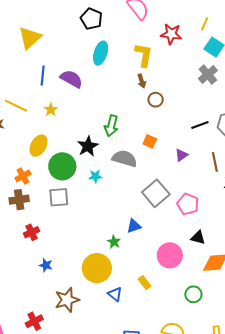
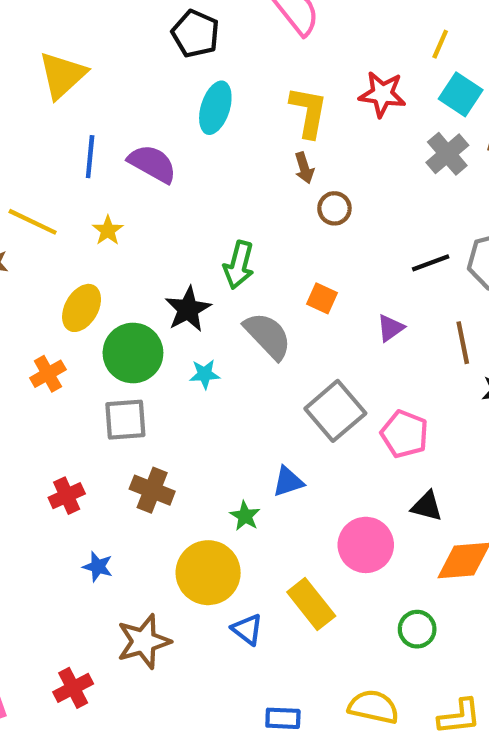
red star: (171, 34) -> (382, 94), moved
gray semicircle: (125, 159) -> (268, 336), turned 30
brown cross: (19, 200) -> (152, 490), moved, turned 30
yellow rectangle: (144, 283) -> (311, 604), size x1.6

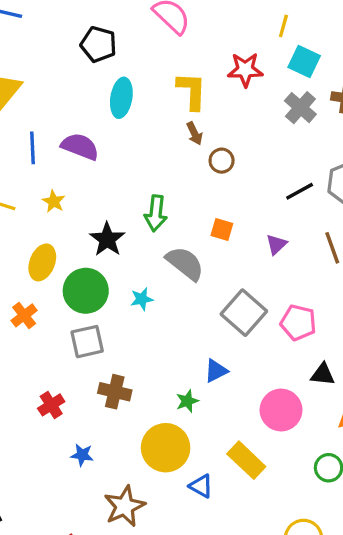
black star: (188, 309) -> (107, 239), moved
green star: (245, 516) -> (187, 401), turned 30

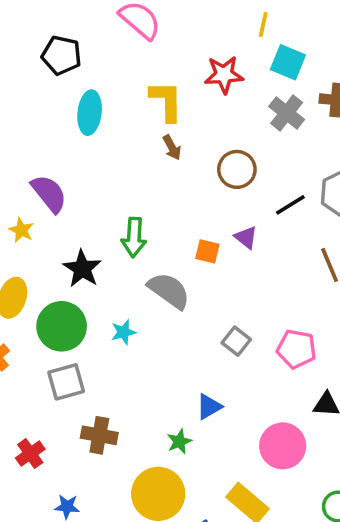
purple semicircle: (80, 147) -> (49, 194), moved, turned 33
brown circle: (222, 161) -> (237, 169), moved, size x1.4
purple triangle: (276, 244) -> (246, 237), moved, turned -35
gray square: (244, 313) -> (236, 341), size x0.6

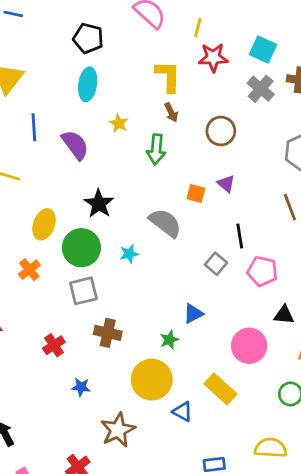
yellow line: (263, 25) -> (198, 28), moved
cyan ellipse: (90, 113) -> (88, 84), moved
black line: (290, 205) -> (240, 236), moved, turned -70
yellow star: (21, 230) -> (119, 123), moved
green arrow: (134, 237) -> (156, 149), moved

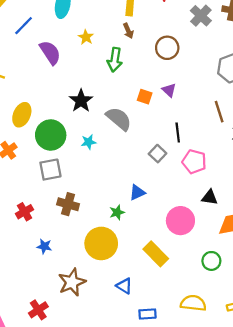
blue line: (34, 127) -> (24, 26), moved, turned 45
black star: (99, 204) -> (81, 101), moved
blue triangle: (183, 412) -> (124, 286), moved

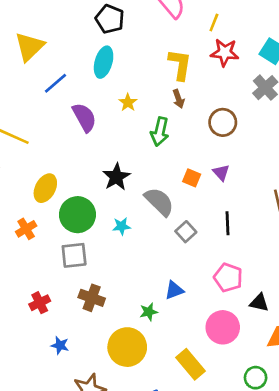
gray square: (158, 154) -> (186, 232), moved
pink pentagon: (194, 162) -> (228, 278), moved

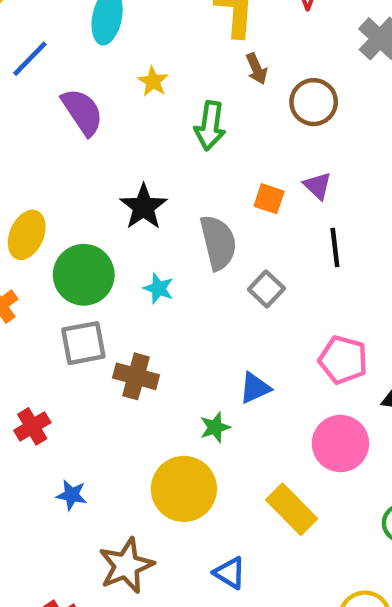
brown arrow: (178, 99) -> (257, 69), moved
gray semicircle: (159, 202) -> (218, 242), turned 36
black line: (227, 223) -> (335, 247), moved
cyan star: (121, 226) -> (159, 288), turned 30
brown cross: (92, 298) -> (136, 376), moved

